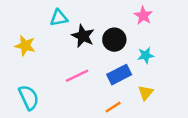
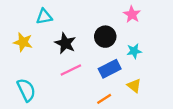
cyan triangle: (59, 18) -> (44, 17), moved
black star: (83, 36) -> (65, 43), moved
yellow triangle: (146, 93) -> (134, 86), turned -32

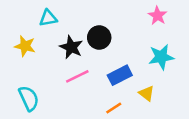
pink star: (132, 14) -> (158, 16), moved
black circle: (105, 37) -> (99, 38), moved
cyan star: (134, 51) -> (161, 57), moved, size x1.5

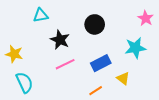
pink star: (158, 16) -> (146, 18), moved
black circle: (99, 38) -> (95, 24), moved
yellow star: (25, 46) -> (14, 54), moved

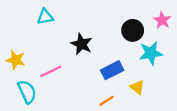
black circle: (95, 24) -> (133, 30), moved
black star: (60, 40) -> (82, 44), moved
pink line: (65, 64) -> (51, 71), moved

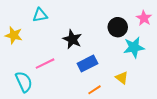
yellow star: (16, 60) -> (14, 35), moved
blue rectangle: (112, 70) -> (87, 64), moved

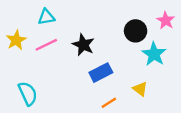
yellow star: (14, 35) -> (16, 40), turned 30
cyan star: (134, 47) -> (154, 54), turned -30
pink line: (45, 64) -> (46, 45), moved

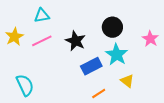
pink star: (166, 20) -> (150, 39), moved
black circle: (136, 31) -> (112, 27), moved
cyan star: (154, 54) -> (117, 55), moved

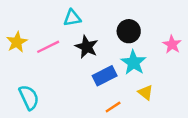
cyan triangle: (42, 16) -> (72, 18), moved

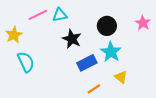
pink star: (172, 44) -> (143, 23), moved
pink line: (48, 47) -> (38, 15), moved
cyan semicircle: (29, 97) -> (26, 62), moved

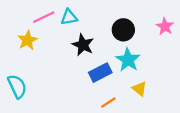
yellow star: (14, 35) -> (27, 40), moved
cyan semicircle: (26, 62) -> (17, 86), moved

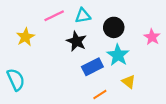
pink line: (44, 17) -> (54, 16), moved
cyan triangle: (69, 17) -> (83, 16), moved
pink star: (165, 26) -> (152, 37), moved

